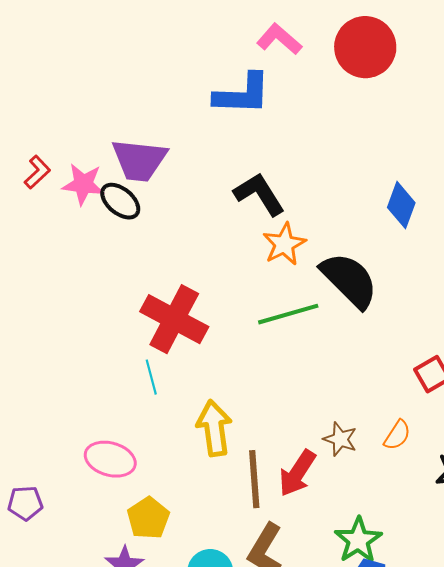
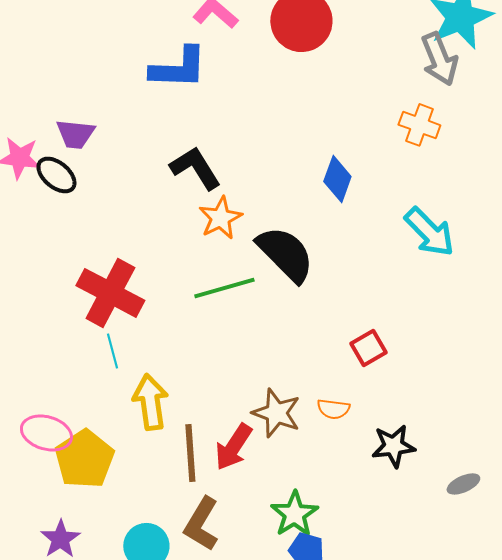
purple trapezoid: (139, 160) -> (75, 134), size x0.7
cyan line: (151, 377) -> (112, 351), moved
orange semicircle: (397, 435) -> (333, 409), turned 64
brown star: (340, 439) -> (276, 413), size x1.4
yellow pentagon: (148, 518) -> (84, 459), moved, size x1.4

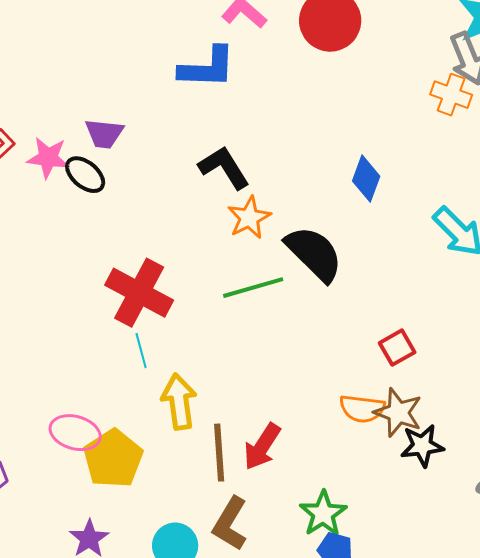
orange cross: (419, 125) -> (451, 95), moved
orange semicircle: (333, 409) -> (362, 409), size x1.4
brown star: (276, 413) -> (398, 413), moved

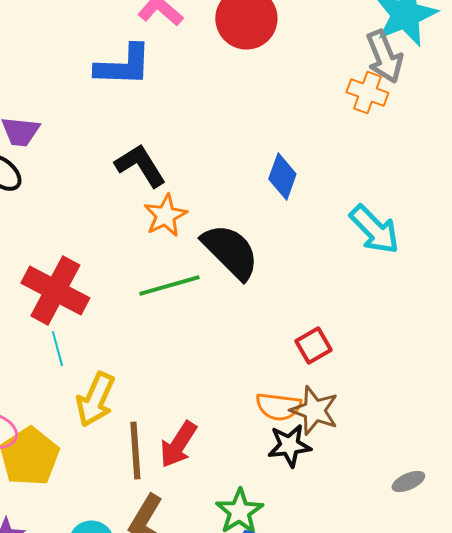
yellow arrow: (179, 402) -> (95, 400), turned -148
black star: (422, 446) -> (289, 446), moved

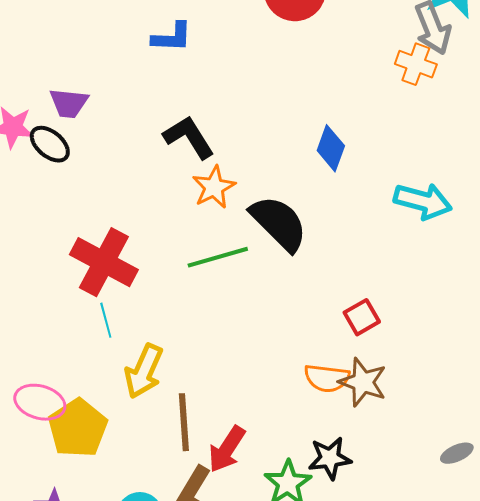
blue L-shape: (123, 66) -> (172, 37), size x0.7
cyan arrow: (374, 230) -> (423, 201), turned -30
red arrow: (178, 444) -> (227, 449), moved
black star: (289, 446) -> (330, 458), moved

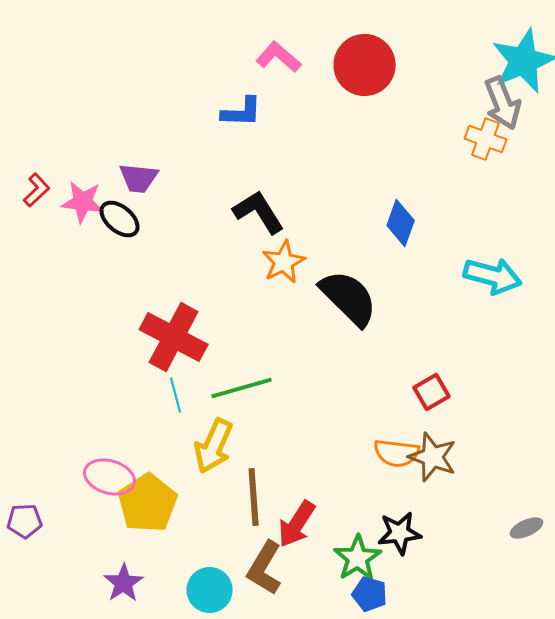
green line: (218, 257) -> (242, 388), moved

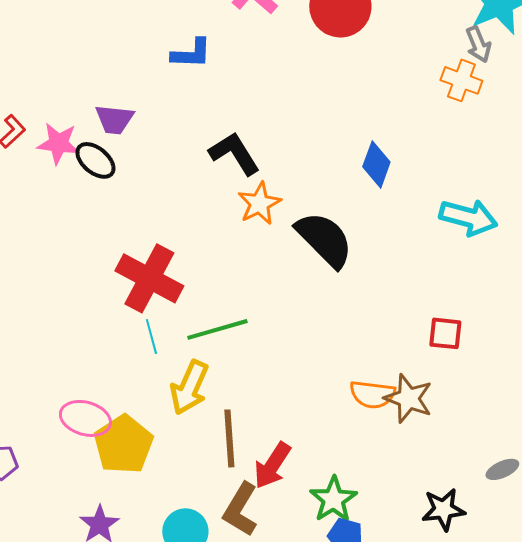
gray arrow: (503, 103) -> (478, 44), size x0.7
blue L-shape: (242, 112) -> (191, 53), moved
red square: (432, 392) -> (445, 333), moved, turned 36
black star: (400, 533) -> (443, 509), moved

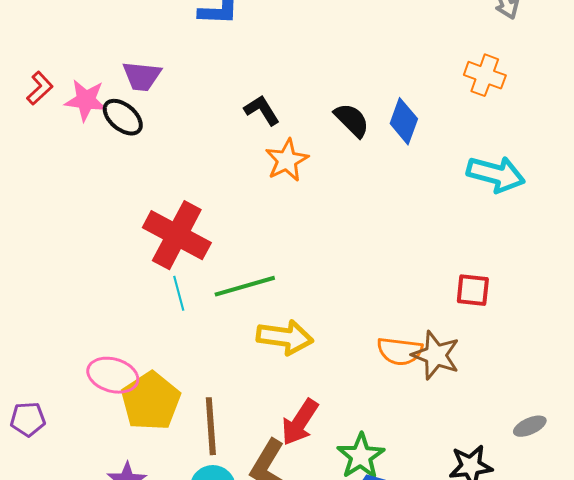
orange cross: (461, 80) -> (485, 75), moved
black L-shape: (234, 153) -> (262, 110), size x0.7
black semicircle: (324, 239) -> (352, 120), moved, size x0.6
yellow arrow: (189, 387) -> (285, 337), moved, turned -106
brown line: (229, 438) -> (211, 426), moved

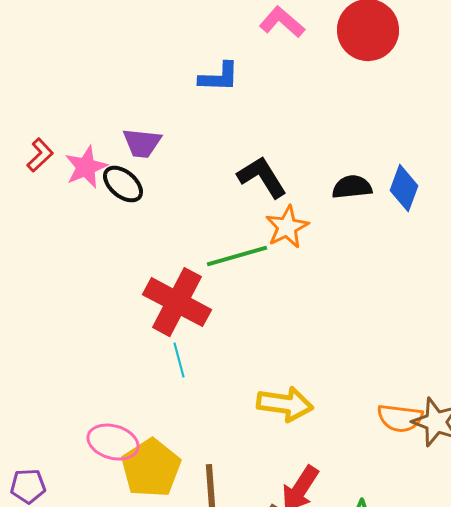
pink star: (86, 100) -> (86, 167), turned -30
black L-shape: (262, 110) -> (262, 177), size x1.4
black semicircle: (352, 120) -> (352, 187), turned -51
green line: (245, 286) -> (237, 256), moved

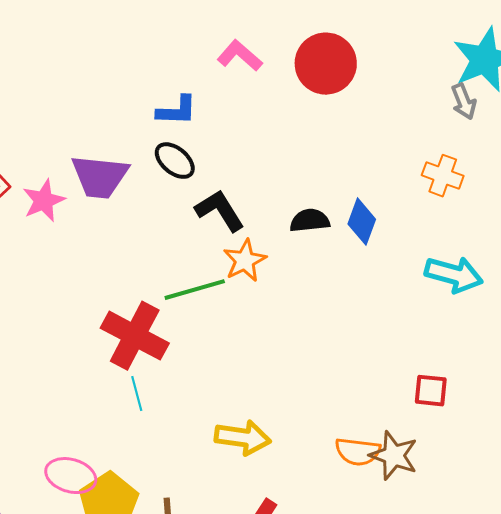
purple trapezoid: (142, 143) -> (100, 177), size x1.5
black ellipse: (123, 184) -> (175, 161), moved

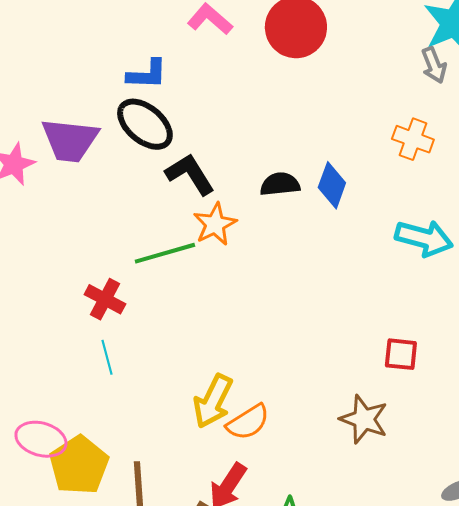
black ellipse: (175, 161) -> (145, 124), size x1.4
red cross: (135, 336) -> (105, 299), size x0.6
yellow arrow: (243, 438) -> (213, 401), turned 108
orange semicircle: (358, 452) -> (248, 422), moved, turned -39

